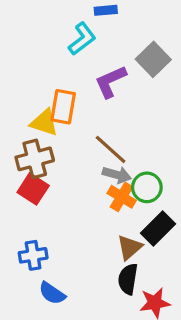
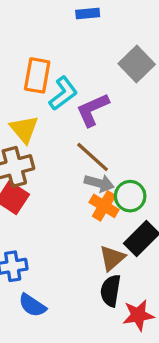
cyan L-shape: (82, 39) -> (63, 93), moved
purple L-shape: (111, 81) -> (93, 110), moved
orange rectangle: (63, 107) -> (37, 75), moved
yellow triangle: (44, 123) -> (24, 129), turned 32

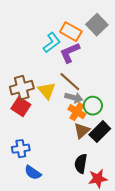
orange rectangle: (37, 75) -> (71, 32), moved, turned -70
yellow triangle: (24, 129) -> (47, 91), moved
brown triangle: (112, 258) -> (82, 131), moved

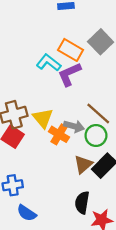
cyan L-shape: (52, 43) -> (49, 63), turned -105
brown line: (70, 82) -> (98, 114), moved
orange cross: (77, 112) -> (59, 134), moved

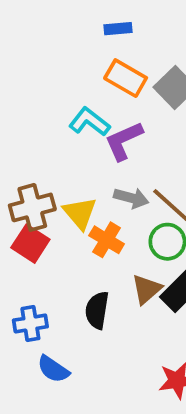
orange rectangle: (71, 50) -> (126, 78), moved
gray arrow: (74, 126) -> (131, 198), moved
black semicircle: (82, 203) -> (97, 310), moved

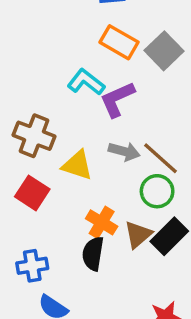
brown cross: (32, 207) -> (34, 136), moved, turned 36
yellow triangle: (80, 213) -> (77, 165), turned -32
orange cross: (107, 240) -> (102, 222), moved

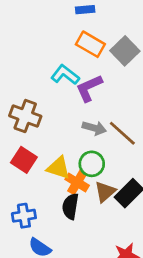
yellow triangle: (77, 165) -> (58, 168), moved
green circle: (157, 191) -> (92, 164), moved

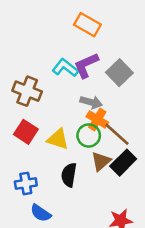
gray square: (125, 51) -> (119, 73), moved
cyan L-shape: (65, 75) -> (65, 68), moved
brown line: (122, 133) -> (117, 134), moved
orange cross: (77, 182) -> (97, 119), moved

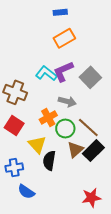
orange rectangle: (87, 25) -> (64, 38), turned -60
orange cross: (97, 119) -> (48, 117), moved, turned 30
yellow triangle: (58, 139) -> (37, 145), moved, turned 30

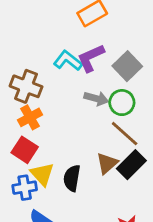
orange cross: (48, 117) -> (30, 117), moved
red square: (14, 125) -> (25, 150), moved
green circle: (65, 129) -> (122, 103), moved
yellow triangle: (37, 145) -> (42, 174), moved

